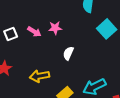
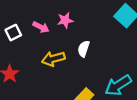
yellow arrow: (39, 76) -> (53, 59), moved

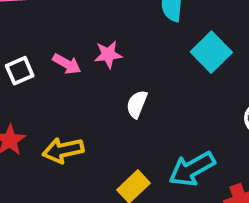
yellow arrow: (53, 59) -> (63, 150), moved

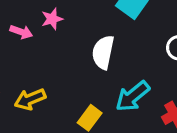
white semicircle: (137, 104) -> (103, 52), moved, size x1.5

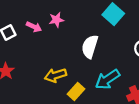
yellow arrow: (30, 99) -> (55, 75), moved

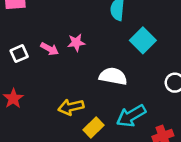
white semicircle: (90, 47) -> (113, 76), turned 80

